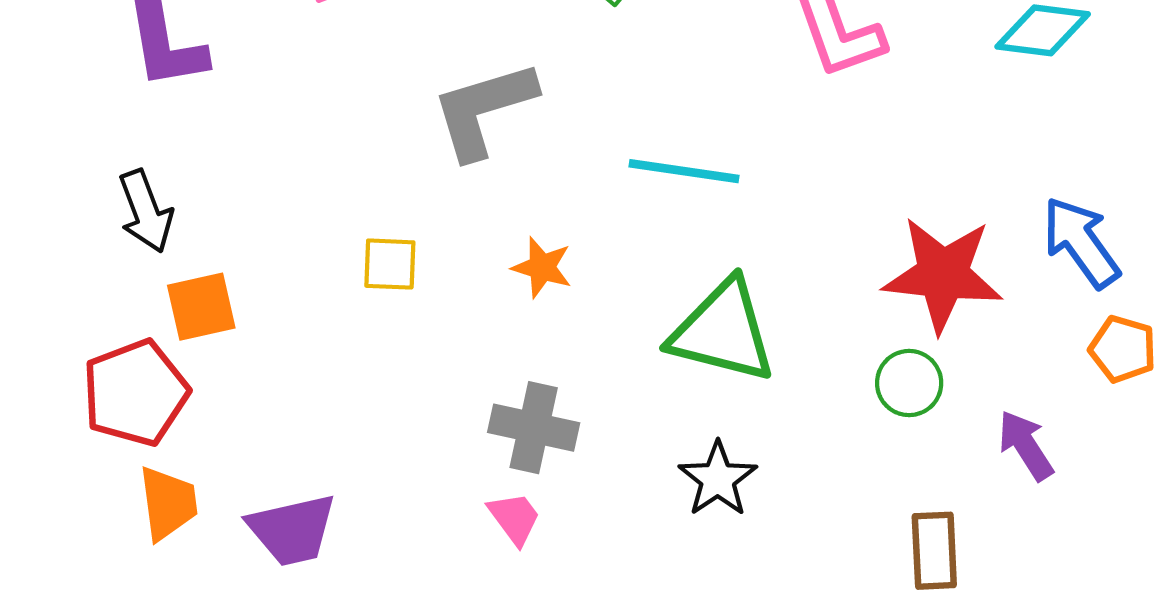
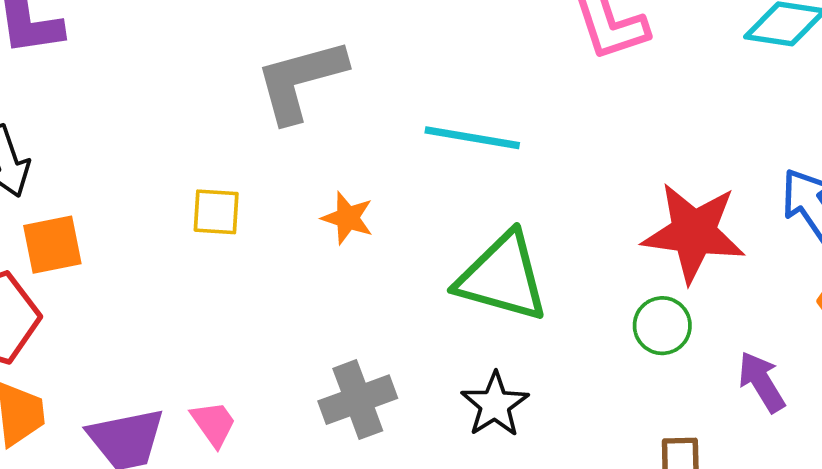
gray cross: (534, 428) -> (358, 400), moved, turned -34
pink trapezoid: (514, 518) -> (214, 424), moved

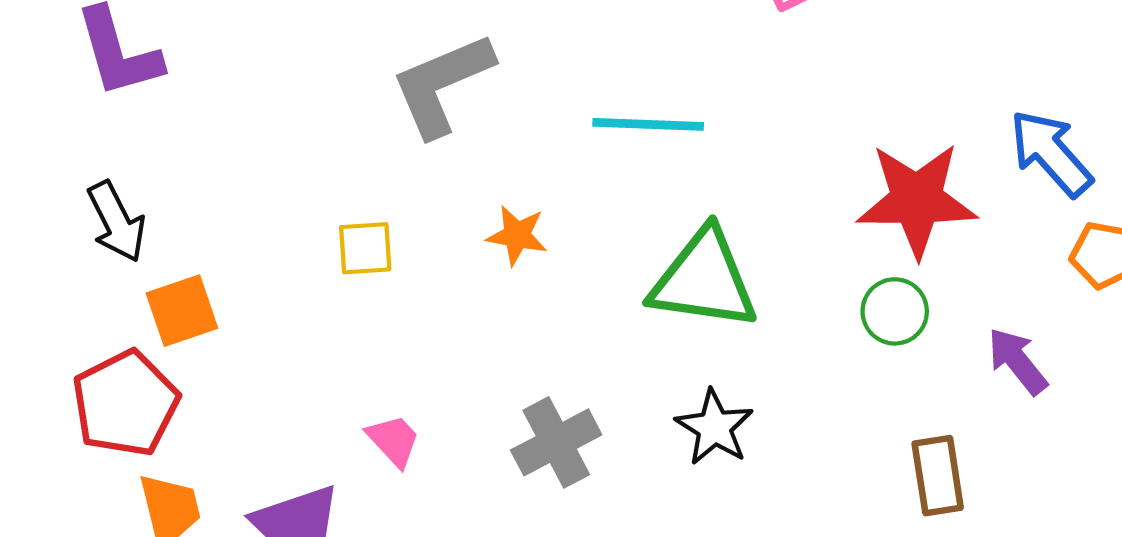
pink trapezoid: (214, 424) -> (394, 440), moved

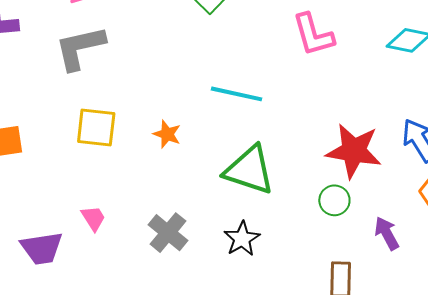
gray L-shape: (442, 84) -> (80, 48), moved
yellow square: (365, 248) -> (96, 127), size x1.5
gray cross: (556, 442) -> (168, 233), turned -33

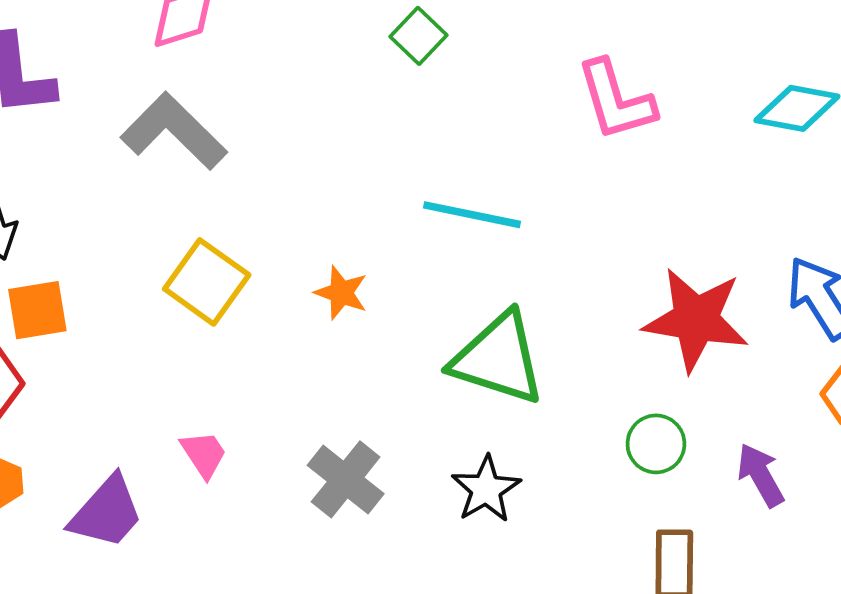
gray L-shape: (80, 48) -> (174, 131), turned 58
yellow square: (96, 127) -> (207, 282), turned 30
green circle: (334, 200) -> (656, 444), moved
purple trapezoid: (42, 248) -> (107, 512), turned -39

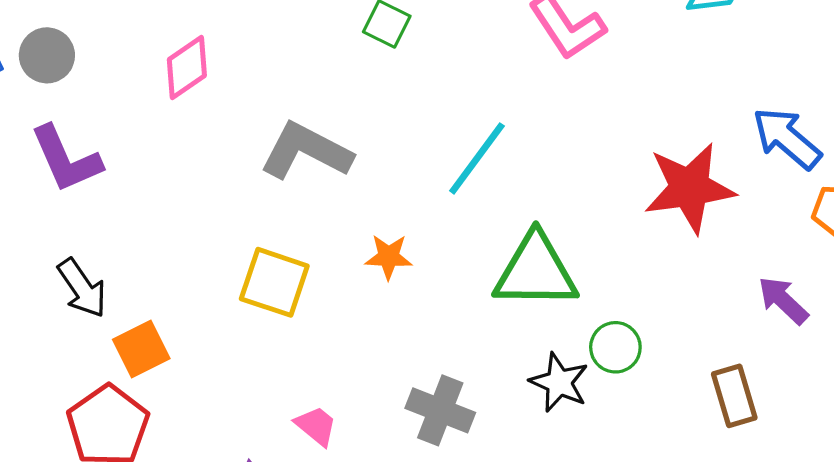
gray L-shape: (174, 131) -> (306, 151), moved
cyan line: (472, 215) -> (477, 158), turned -48
green circle: (656, 444) -> (615, 347), moved

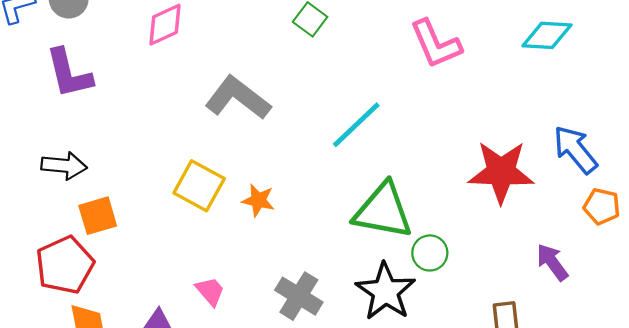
orange star: (389, 257) -> (258, 200), moved
black arrow: (82, 288) -> (64, 166), turned -60
green circle: (615, 347) -> (430, 253), moved
black star: (559, 382) -> (385, 291), size x1.4

